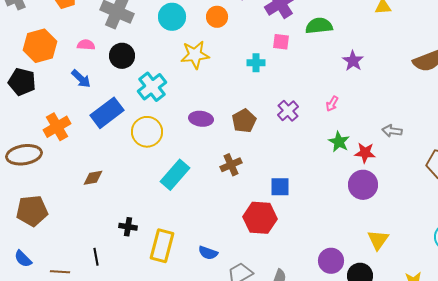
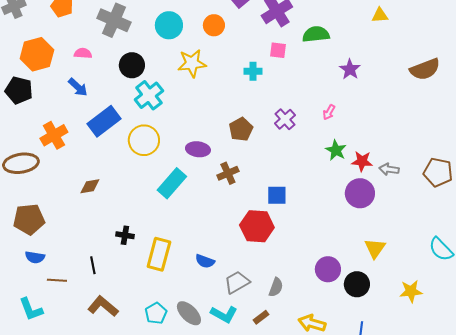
black circle: (122, 56) -> (132, 65), moved
purple ellipse: (201, 119) -> (198, 149), moved
gray arrow: (392, 131) -> (389, 169), moved
blue semicircle: (23, 259) -> (35, 257), moved, turned -36

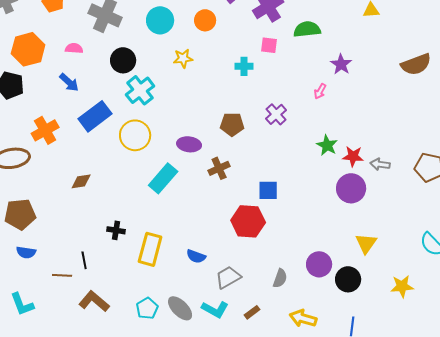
yellow star: (192, 63) -> (183, 58), size x0.7
pink arrow: (329, 112) -> (320, 91), moved
brown pentagon: (241, 129) -> (232, 124), turned 30
brown line: (57, 280) -> (62, 275), moved
gray semicircle: (276, 287) -> (280, 278), moved

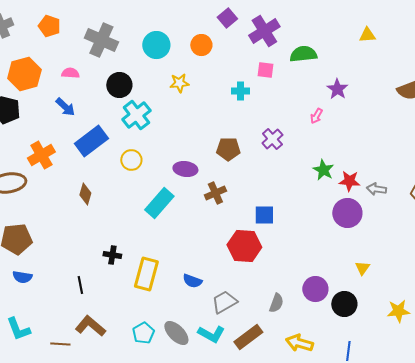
yellow circle: (135, 135) -> (131, 160), size x0.7
brown diamond: (81, 181) -> (85, 194), moved, turned -65
yellow triangle: (366, 243) -> (362, 268), size x0.7
brown line: (62, 275) -> (60, 344), moved
brown rectangle: (252, 312) -> (248, 337), size x1.8

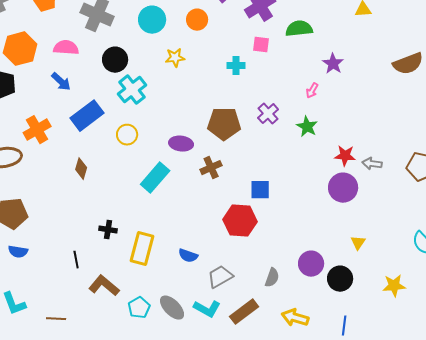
pink semicircle: (70, 73) -> (66, 48), size x1.4
brown pentagon: (228, 149) -> (224, 124), size x1.4
green star: (323, 170) -> (307, 127), moved
brown L-shape: (90, 326) -> (104, 286), moved

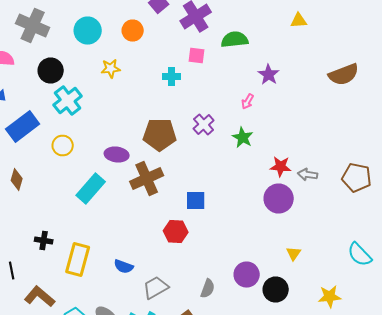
brown cross: (211, 168) -> (147, 178), size x1.5
red hexagon: (240, 221) -> (176, 232), size x0.7

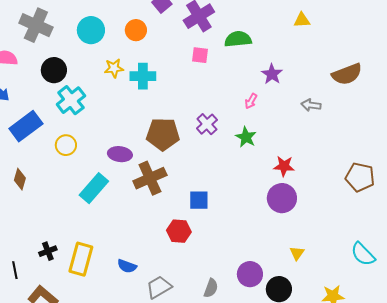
cyan cross: (172, 76) -> (143, 76), moved, size x1.4
gray arrow: (308, 174) -> (311, 105), moved
black cross: (44, 240) -> (48, 251), moved, turned -30

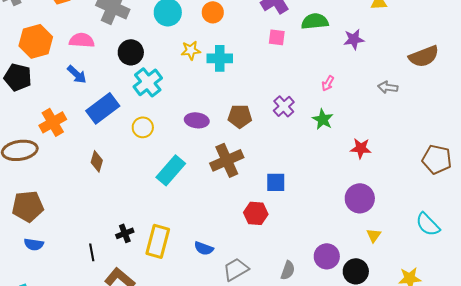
purple star: (272, 74) -> (354, 39), moved, turned 30
brown pentagon: (163, 134) -> (240, 116), size x0.7
purple ellipse: (120, 154) -> (197, 120), moved
purple circle: (282, 198) -> (360, 198), moved
cyan semicircle: (363, 254) -> (428, 224), moved

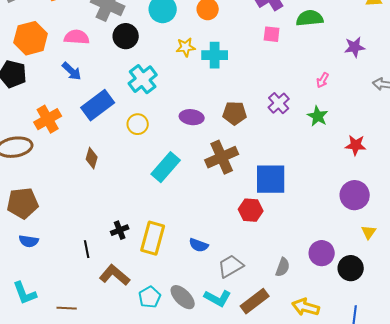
purple star: (354, 39) -> (355, 47), moved
black circle: (131, 52) -> (126, 36), moved
blue square: (276, 182) -> (271, 179), size x1.6

